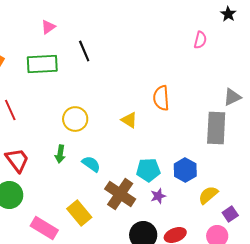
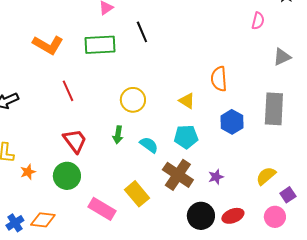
gray triangle: (232, 97) -> (282, 57), moved
cyan pentagon: (148, 170) -> (186, 137), moved
blue hexagon: (185, 170) -> (232, 122), moved

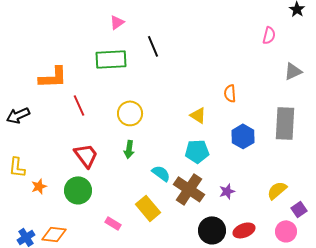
orange L-shape: (48, 45) -> (53, 77), moved, turned -32
orange semicircle: (219, 79) -> (230, 93), size x0.7
yellow circle: (133, 100) -> (130, 113), moved
cyan semicircle: (149, 145) -> (161, 173), moved
pink rectangle: (102, 209) -> (113, 223), size x0.6

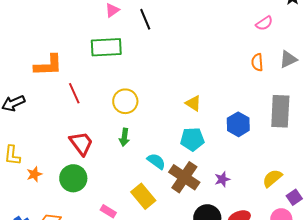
pink semicircle: (269, 35) -> (264, 23), turned 42
black line: (153, 46) -> (145, 19), moved
orange semicircle: (230, 93) -> (257, 62), moved

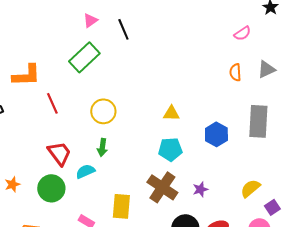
green rectangle: (106, 47) -> (84, 57), turned -40
yellow triangle: (193, 103) -> (171, 113), turned -30
cyan semicircle: (156, 161) -> (85, 171), moved, turned -60
yellow rectangle: (143, 196) -> (121, 206), turned 45

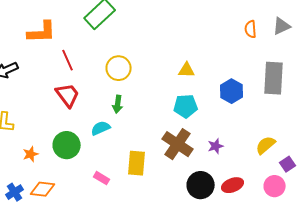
red trapezoid: (59, 153) -> (68, 95), moved
orange star: (12, 184) -> (31, 154), moved

